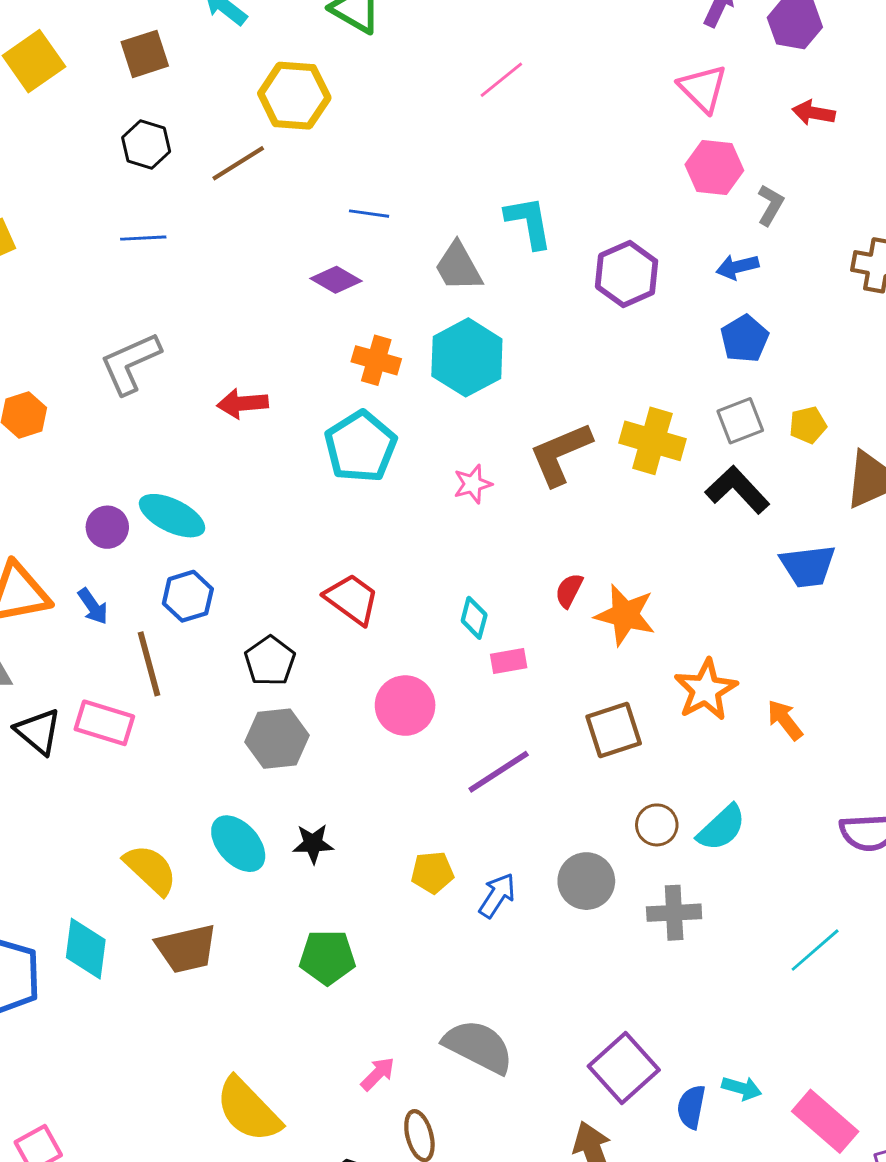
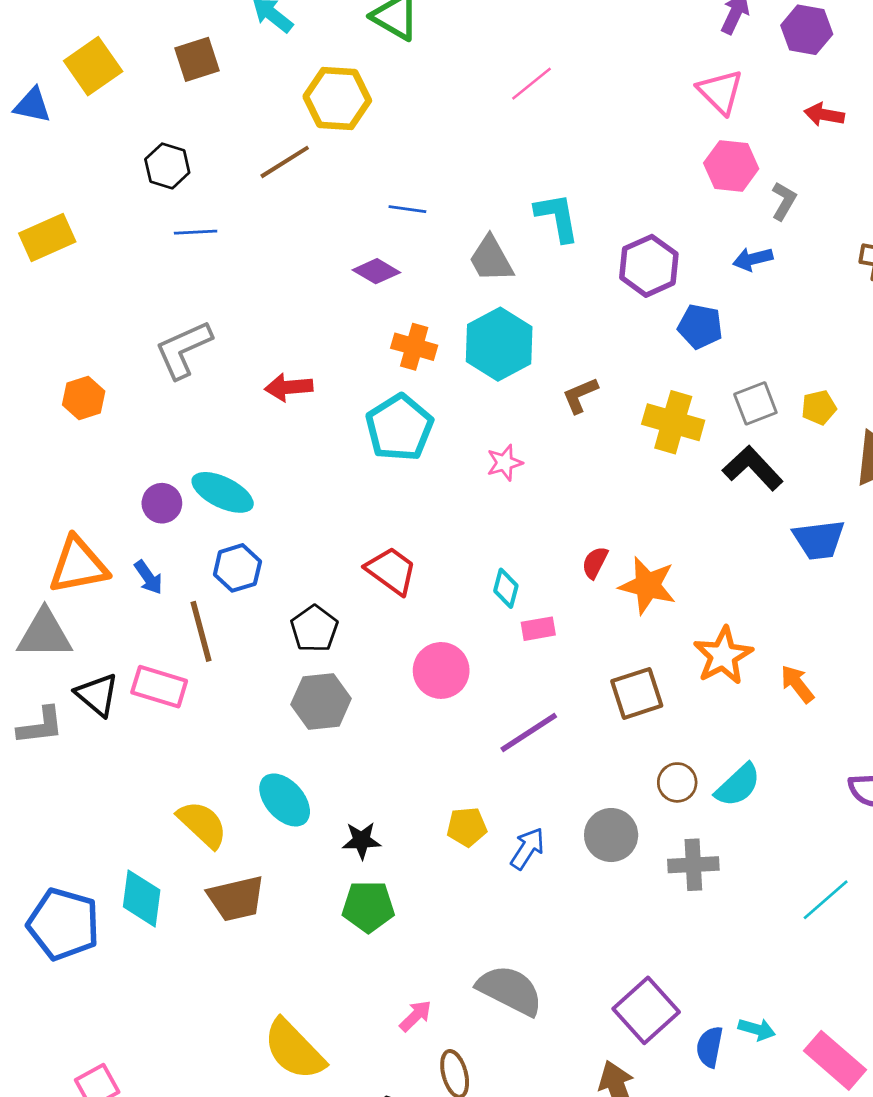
black hexagon: (146, 145) -> (167, 166), moved
blue pentagon: (745, 339) -> (700, 326), moved, turned -30
brown L-shape: (560, 454) -> (580, 395), moved, size x0.6
black star: (313, 844) -> (362, 840), moved

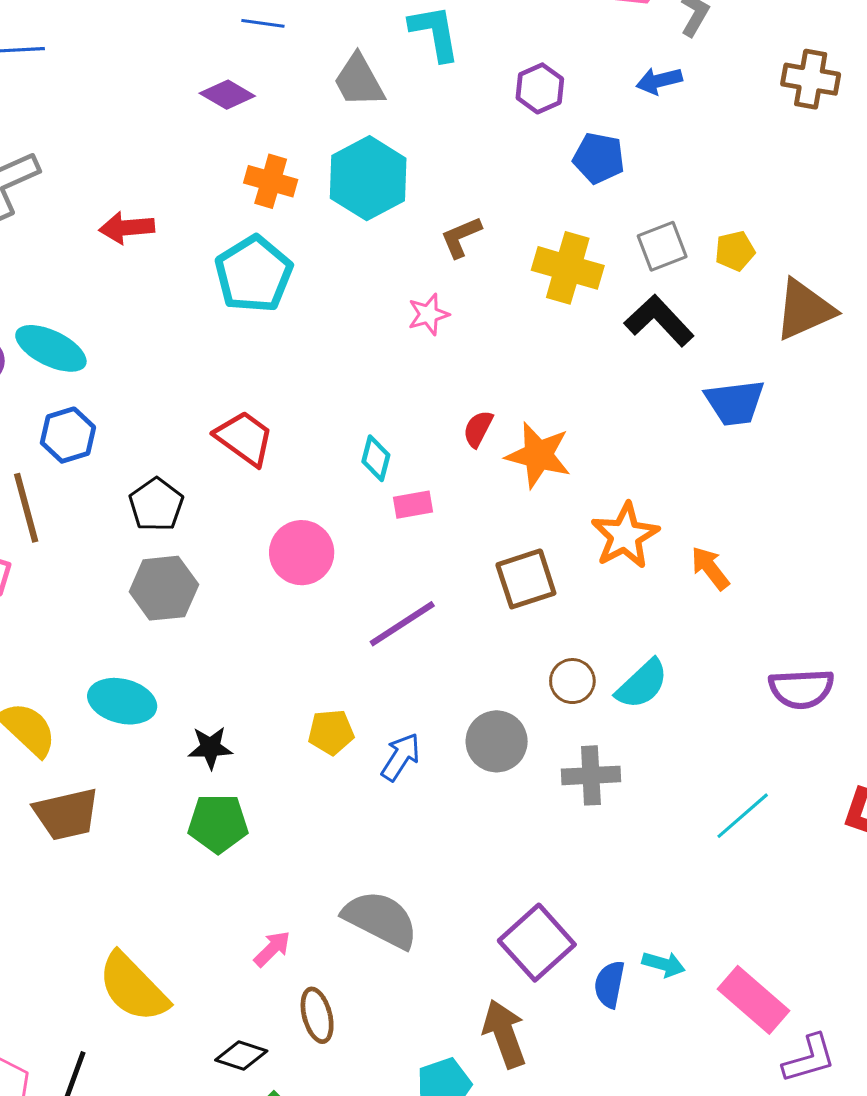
purple hexagon: (649, 266) -> (540, 88), size x0.7
pink star: (505, 463) -> (428, 314), moved
cyan ellipse: (285, 800) -> (122, 701), turned -34

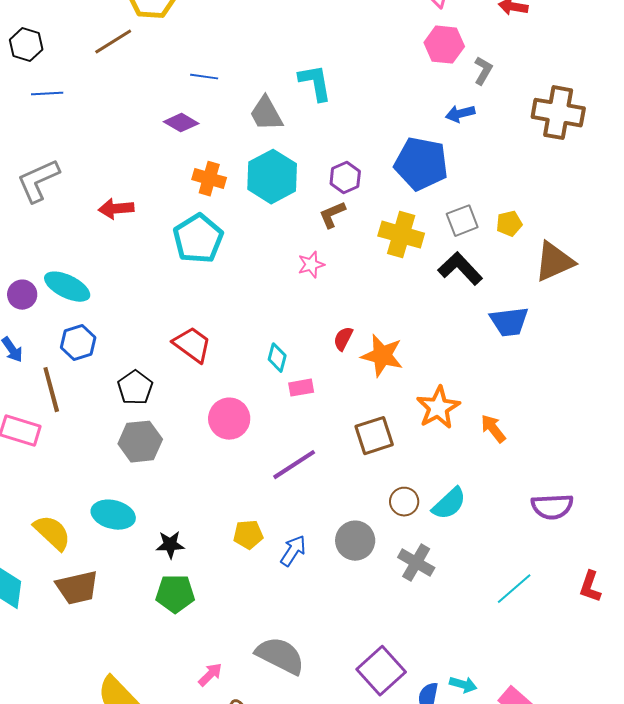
brown cross: (811, 79) -> (558, 113), size x1.4
purple hexagon: (540, 88) -> (345, 178), moved
blue pentagon: (599, 158) -> (421, 164), size x1.6
gray cross: (591, 775) -> (416, 563), turned 33

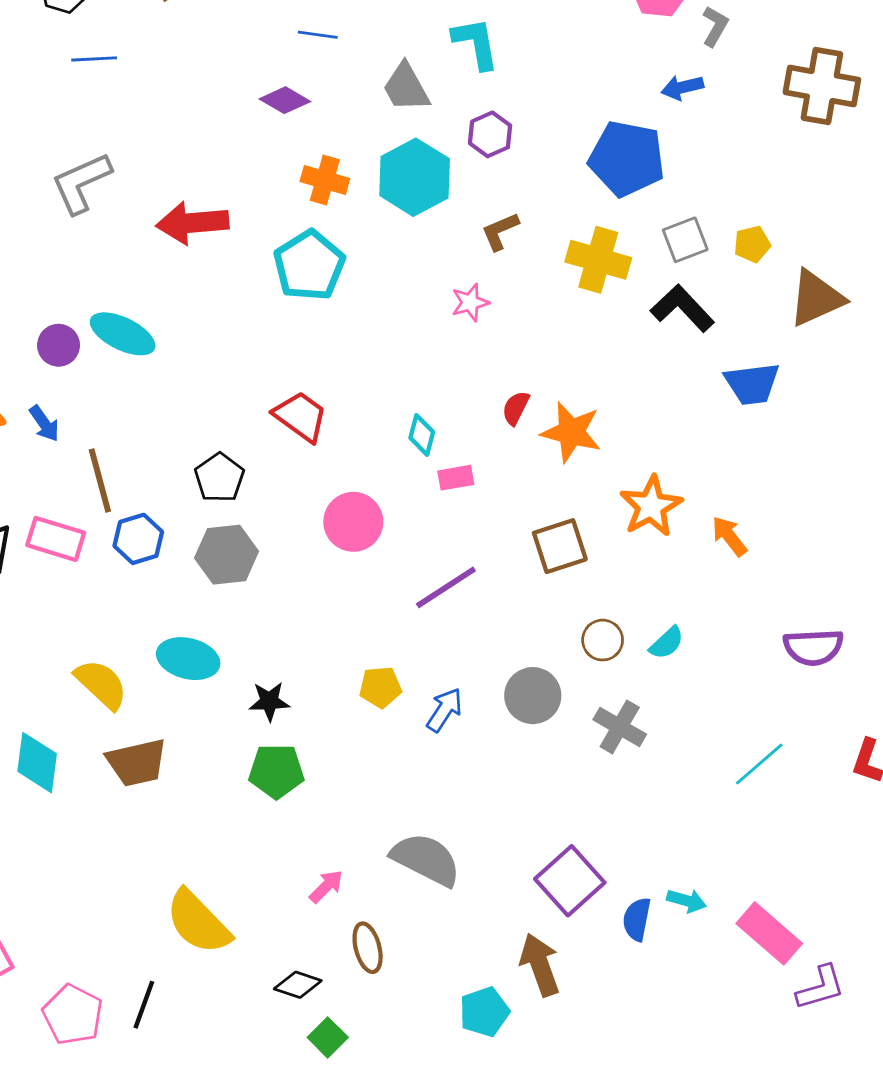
purple hexagon: (345, 178) -> (490, 134), moved
red arrow: (116, 209) -> (192, 223), size x1.4
blue hexagon: (78, 343) -> (138, 539), moved
cyan semicircle: (449, 504) -> (667, 643), size x0.7

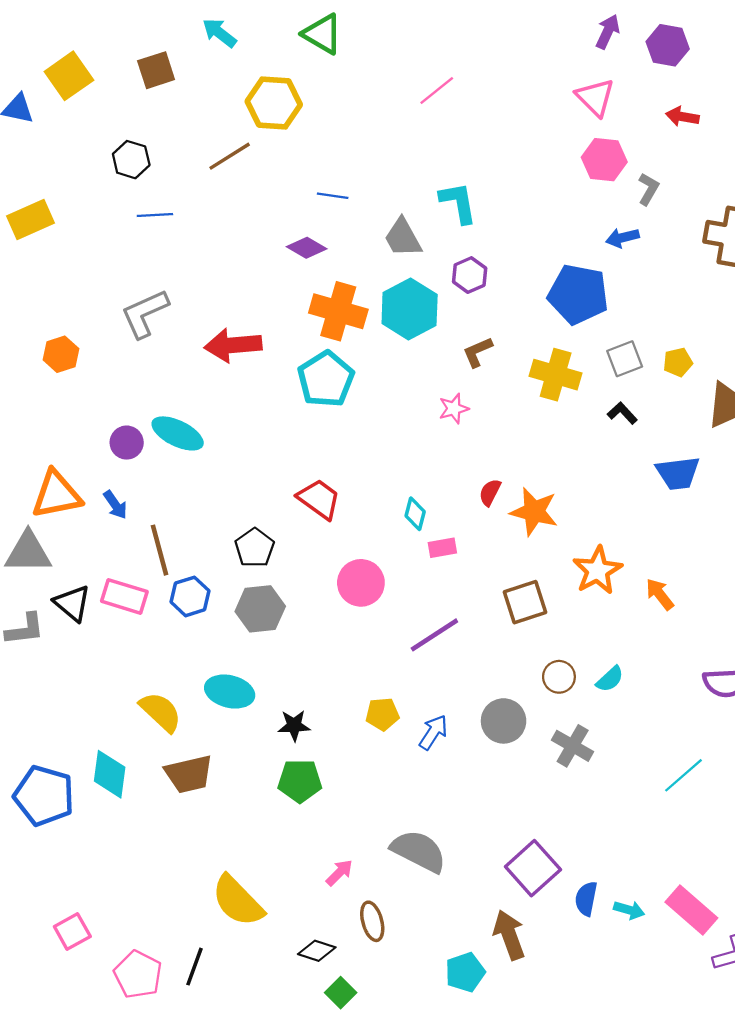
orange cross: (325, 180) -> (338, 311), size x1.5
black L-shape: (682, 308) -> (622, 413), size x0.6
cyan arrow: (687, 901) -> (629, 910), moved

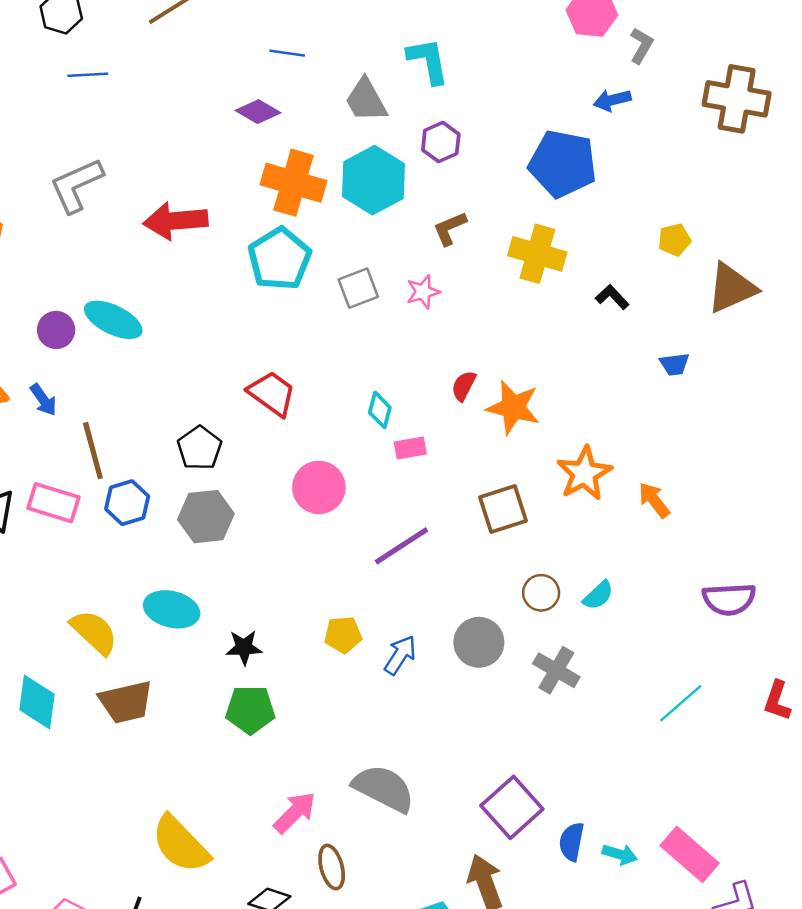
gray square: (625, 359) -> (358, 288), moved
blue trapezoid: (678, 473) -> (674, 364), size x0.6
pink arrow: (339, 873) -> (295, 812), size x1.4

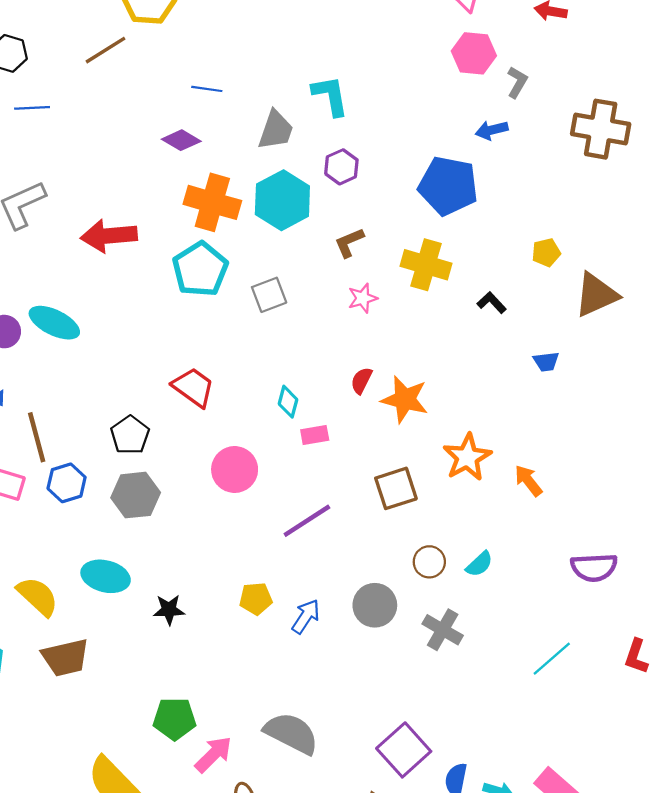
gray trapezoid: (366, 100) -> (276, 130), turned -132
pink star: (423, 292) -> (363, 298), moved
green pentagon: (250, 710) -> (175, 719), moved

